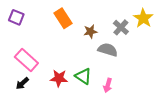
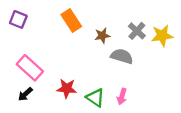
yellow star: (143, 18) -> (162, 36), moved, turned 30
green triangle: (83, 76) -> (95, 98), moved

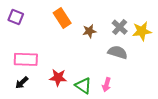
gray semicircle: (122, 56) -> (118, 52), moved
pink rectangle: (30, 68) -> (26, 59), turned -40

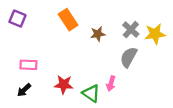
gray semicircle: (118, 52) -> (129, 57), turned -78
pink rectangle: (26, 59) -> (28, 65), size x0.7
pink arrow: (107, 85) -> (111, 83), moved

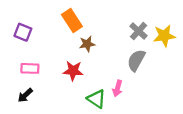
purple square: (17, 19) -> (23, 32), moved
brown star: (98, 34) -> (87, 44), moved
red star: (64, 85) -> (73, 71), moved

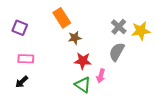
red star: (73, 71) -> (83, 61), moved

